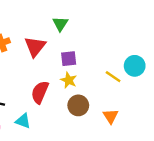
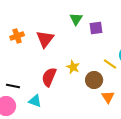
green triangle: (60, 24) -> (76, 19), moved
purple square: (69, 59) -> (96, 28), moved
brown circle: (78, 105) -> (94, 80), moved

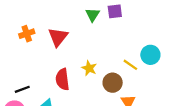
purple square: (96, 28) -> (115, 11), moved
red semicircle: (49, 77) -> (62, 79), turned -30
black line: (13, 86) -> (22, 89), turned -32

